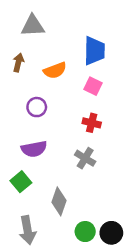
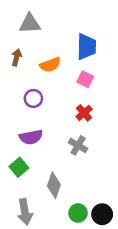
red cross: (92, 123) -> (84, 113), turned 35

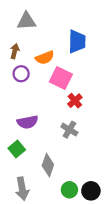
pink square: (85, 79) -> (61, 78), moved, size x1.5
purple circle: (33, 98) -> (21, 74), moved

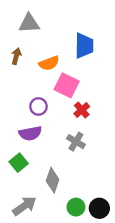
purple circle: (21, 74) -> (38, 106), moved
gray arrow: (22, 189) -> (24, 206), turned -115

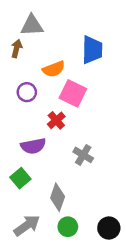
brown arrow: (16, 56) -> (17, 49), moved
purple circle: (38, 106) -> (27, 92), moved
red cross: (82, 110) -> (56, 120), moved
green circle: (76, 207) -> (68, 227), moved

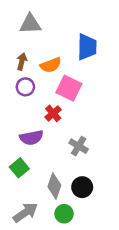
brown arrow: (17, 49) -> (22, 61), moved
black circle: (109, 228) -> (82, 187), moved

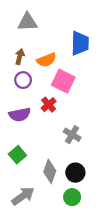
purple semicircle: (31, 138) -> (20, 115), moved
green circle: (64, 214) -> (72, 197), moved

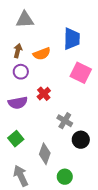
pink square: (63, 81) -> (81, 73), moved
black circle: (75, 173) -> (81, 140), moved
gray arrow: (23, 196) -> (21, 176), turned -80

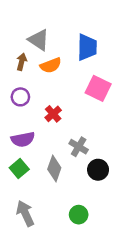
gray triangle: (25, 20) -> (39, 40), moved, turned 36
purple circle: (21, 72) -> (20, 97), moved
purple semicircle: (18, 103) -> (23, 139), moved
gray diamond: (45, 154) -> (54, 169), moved

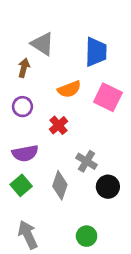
orange semicircle: (51, 65) -> (69, 89), moved

